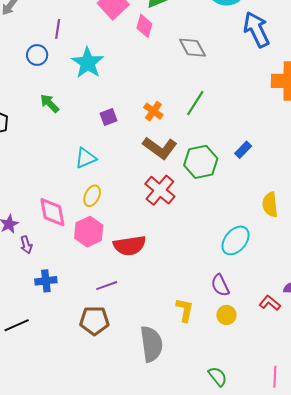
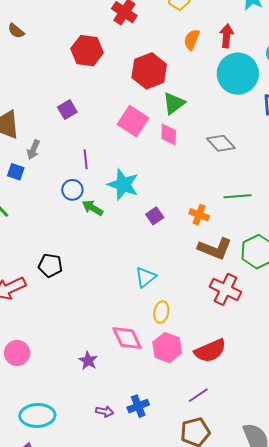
green arrow: (50, 103) -> (93, 208), moved
green line: (195, 103) -> (238, 196), turned 68
purple square: (109, 117) -> (155, 216), moved
purple arrow: (26, 245) -> (105, 412), moved, turned -48

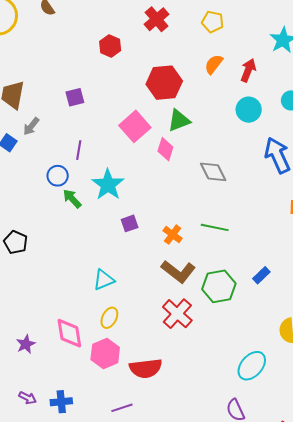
red hexagon: (87, 51) -> (110, 46), size x0.7
cyan circle: (238, 74) -> (249, 110), size x0.6

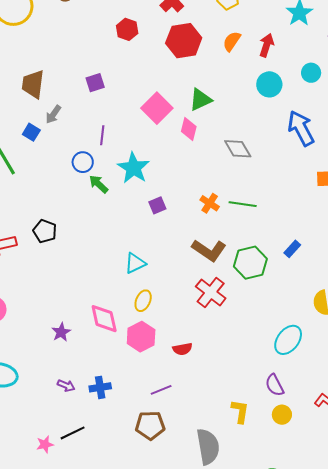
red hexagon: (164, 83) -> (184, 41), moved
orange cross: (173, 235) -> (210, 203), moved
red semicircle: (146, 368) -> (182, 349), size x0.6

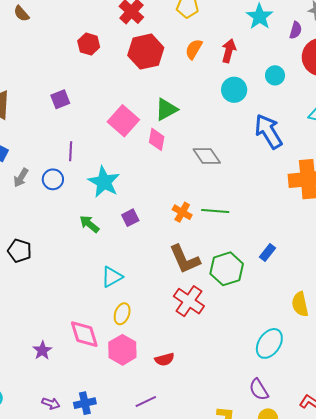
gray arrow: (53, 114) -> (21, 178), moved
green arrow: (99, 184) -> (89, 224), moved
brown L-shape: (209, 250) -> (185, 259), turned 36

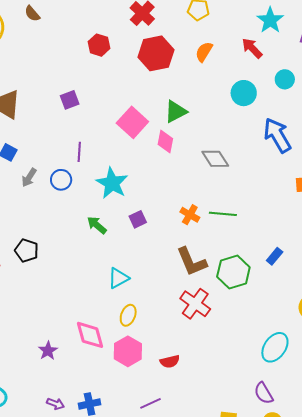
red arrow: (229, 51) -> (252, 48), moved, turned -60

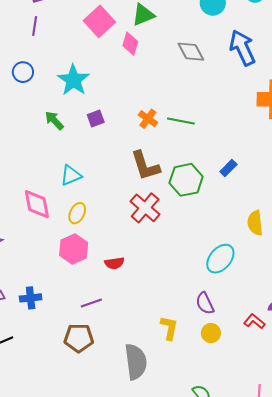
purple line: (79, 152) -> (35, 26), moved
gray diamond: (215, 159) -> (191, 52), moved
pink diamond: (90, 335) -> (37, 204), moved

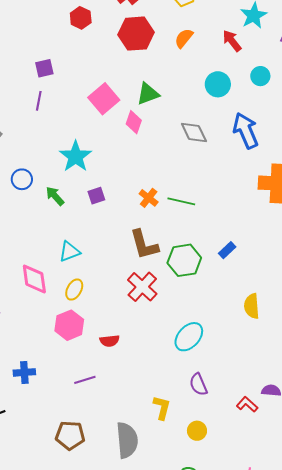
blue circle: (23, 72) -> (22, 179), moved
cyan ellipse: (220, 259) -> (189, 337), moved
yellow circle: (211, 333) -> (197, 431), moved
brown pentagon: (79, 338) -> (70, 435), moved

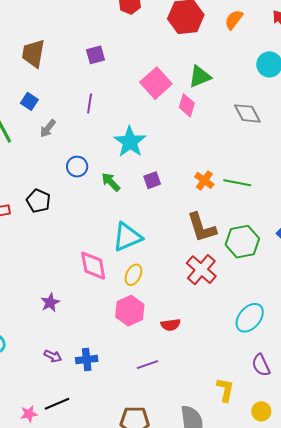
purple line: (39, 101) -> (90, 103), moved
cyan triangle: (69, 251) -> (127, 237), size x1.4

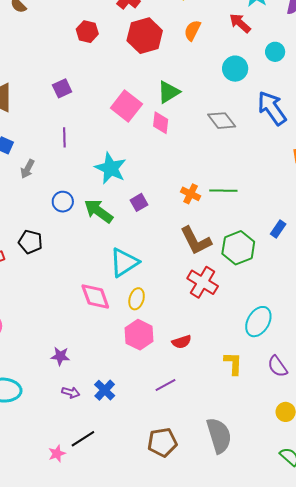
green arrow: (111, 182) -> (98, 211), size x1.4
purple star: (50, 303) -> (60, 356), moved, turned -30
blue cross: (87, 359) -> (105, 390), turned -30
yellow L-shape: (225, 390) -> (233, 363), moved

